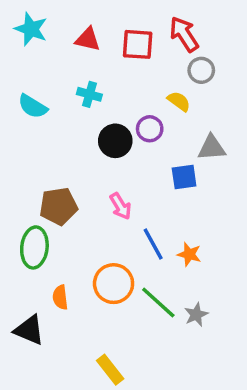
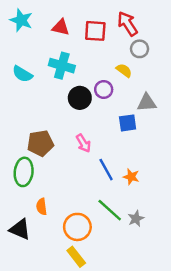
cyan cross: (89, 94) -> (62, 66), size x1.5
orange circle: (114, 284) -> (77, 227), moved

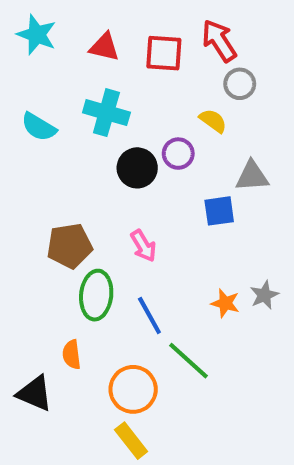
blue line: (106, 170) -> (149, 316), moved
green ellipse: (24, 172) -> (96, 295), moved
gray star: (136, 219) -> (264, 295), moved

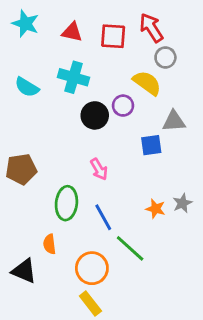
yellow semicircle: (213, 121) -> (147, 83), size x1.5
brown pentagon: (70, 246) -> (21, 169), moved

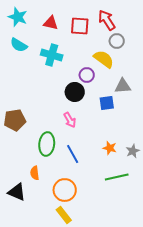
cyan semicircle: (27, 87) -> (19, 45), moved
black circle: (95, 115) -> (75, 92), moved
gray star: (182, 203) -> (133, 151), moved
green line: (130, 248) -> (117, 177), moved, turned -55

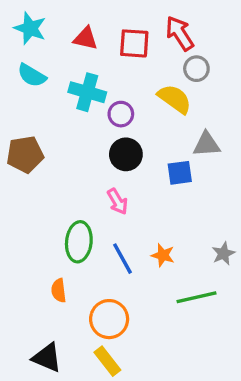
purple circle: (87, 75) -> (121, 114), moved
brown pentagon: (15, 120) -> (25, 154), moved
orange star: (110, 148) -> (163, 255), moved
black triangle: (17, 192) -> (47, 358), moved

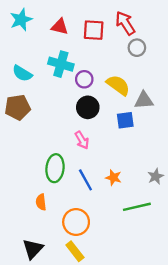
cyan star: (30, 28) -> (21, 20), turned 30
cyan semicircle: (32, 75) -> (22, 73), moved
yellow semicircle: (175, 99) -> (118, 85), moved
black triangle: (47, 358) -> (33, 249), turned 50

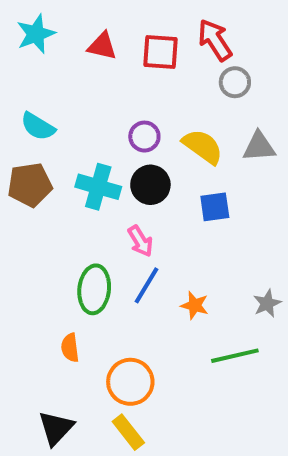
cyan cross: (61, 64) -> (98, 187), moved
gray triangle: (144, 100) -> (259, 147), moved
blue line: (85, 180) -> (146, 285), moved, turned 60

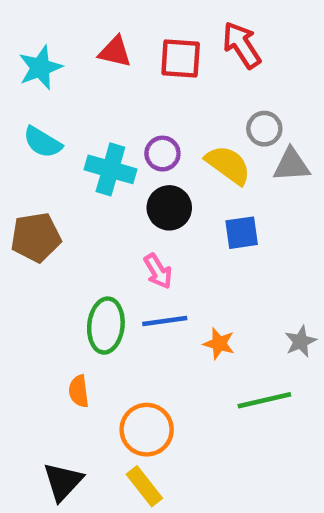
cyan star: (36, 34) -> (40, 68), moved
gray circle: (235, 82) -> (264, 129), moved
brown pentagon: (30, 185) -> (36, 237), moved
cyan cross: (98, 187) -> (110, 169), moved
blue line: (146, 285) -> (165, 321), turned 51

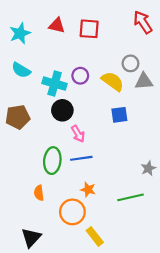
red arrow: (242, 45) -> (143, 22), moved
black circle: (169, 208) -> (62, 110), moved
orange star: (219, 344) -> (88, 190), moved
yellow rectangle: (144, 486) -> (95, 236), moved

